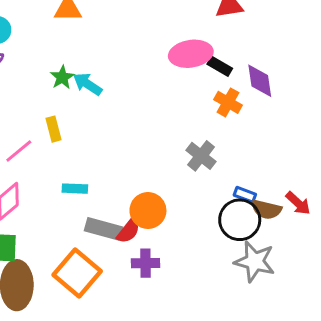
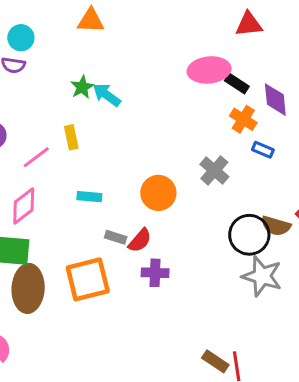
blue rectangle: (245, 195) -> (263, 150), moved
orange circle: (148, 211) -> (158, 193), moved
gray rectangle: (104, 229) -> (116, 237), size x0.6
orange square: (77, 273) -> (88, 279), turned 33

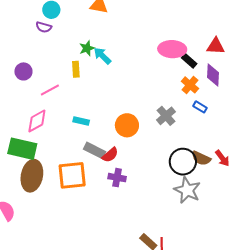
red triangle: (249, 24) -> (216, 46), moved
yellow rectangle: (71, 137) -> (76, 69), moved
gray rectangle: (116, 237) -> (95, 150), size x1.5

